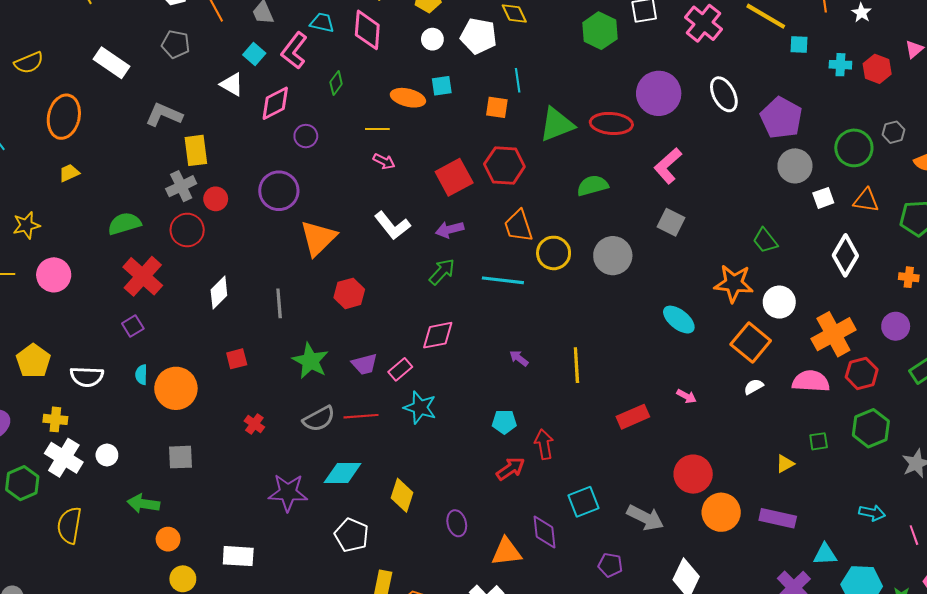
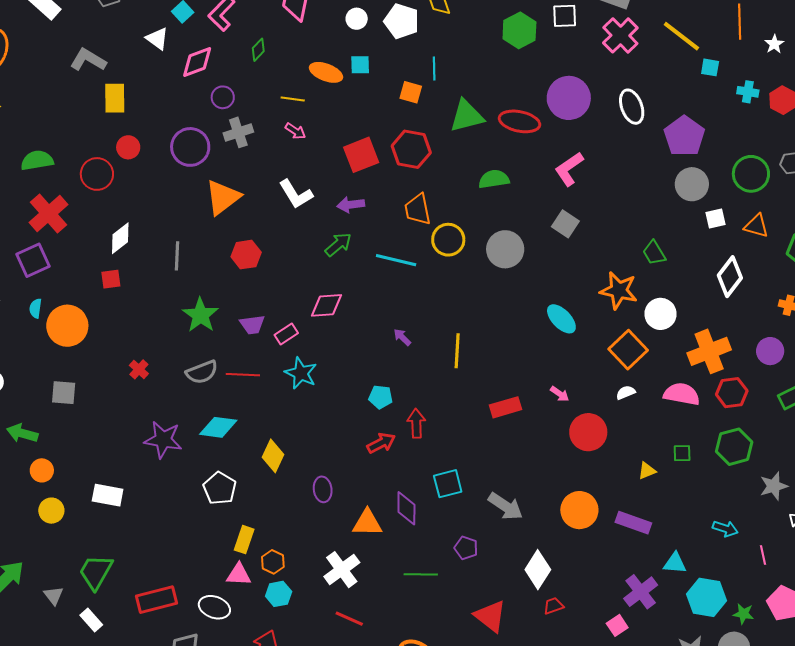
gray cross: (181, 186) -> (238, 132), moved
purple square: (133, 326) -> (33, 260), size x1.6
red square: (237, 359) -> (111, 279), moved
red circle: (693, 474) -> (588, 432), moved

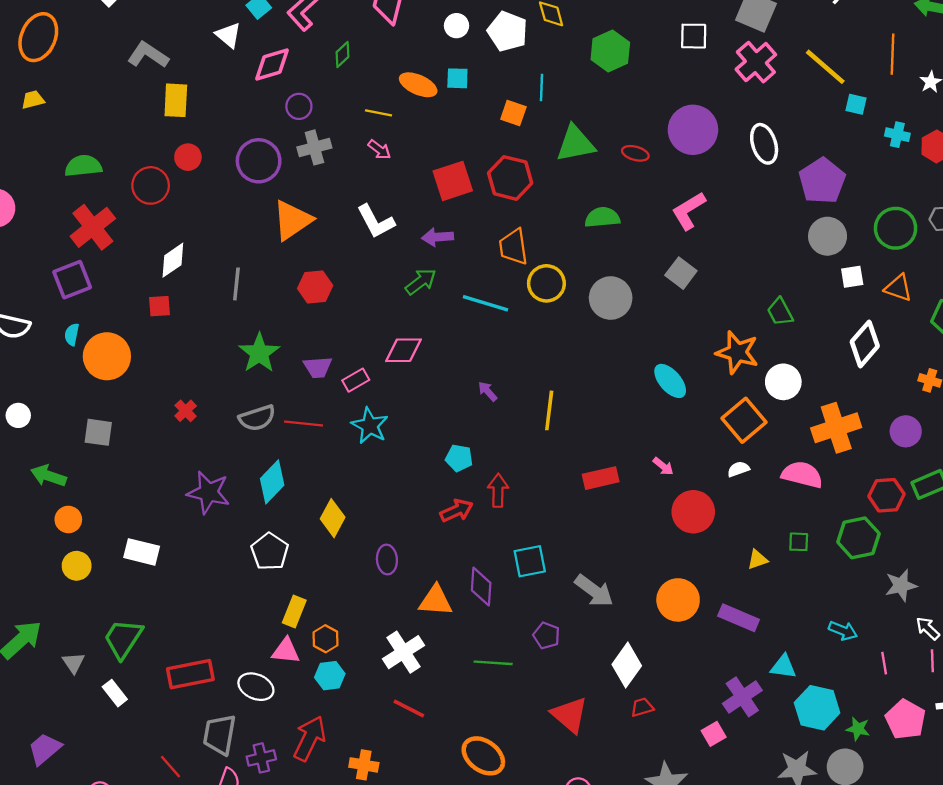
green hexagon: (519, 30) -> (610, 51), moved
red ellipse: (520, 121) -> (635, 153), size x0.6
red hexagon: (732, 393) -> (886, 495), moved
cyan diamond: (218, 427) -> (272, 482), turned -57

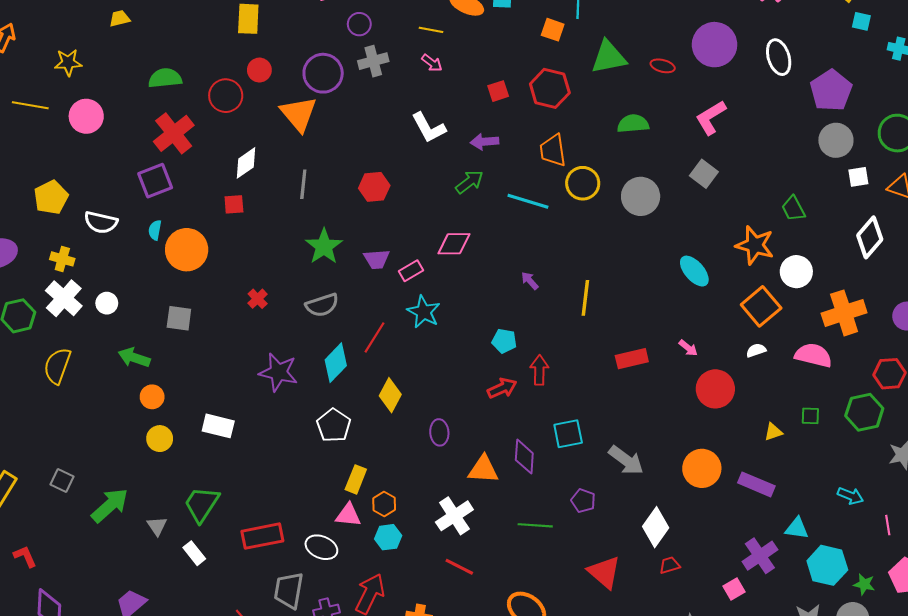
red square: (453, 181) -> (498, 91), size x0.6
orange triangle: (292, 220) -> (299, 114), moved, turned -36
red line: (304, 423) -> (375, 337), moved, turned -64

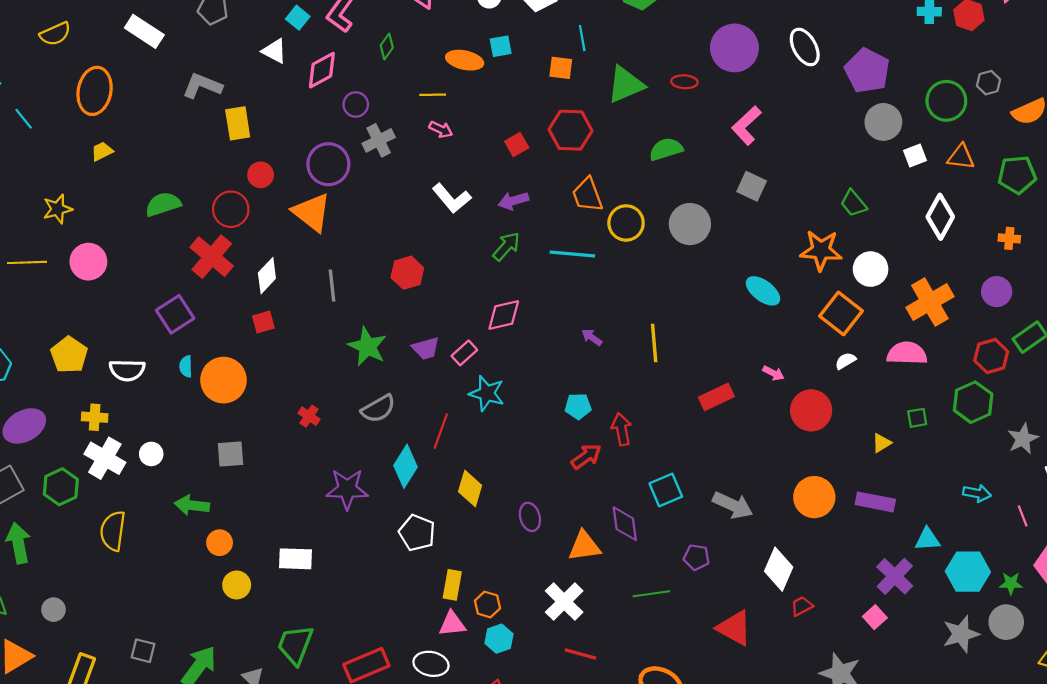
red cross: (174, 133) -> (212, 257), moved

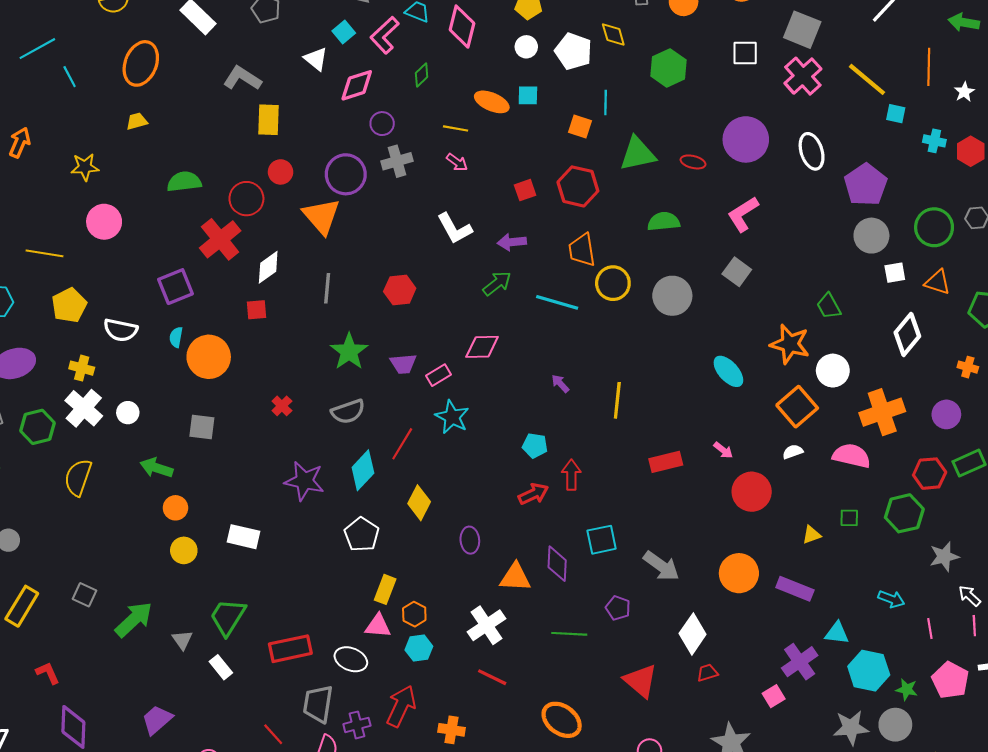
yellow line: (27, 262) -> (44, 253), moved

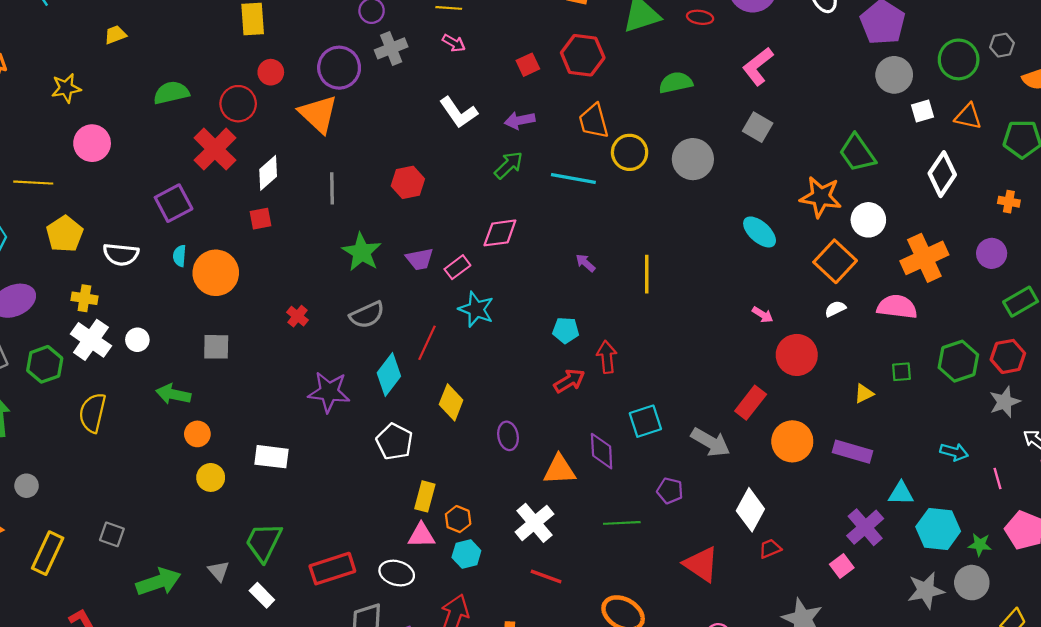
green trapezoid: (829, 306) -> (857, 153), size x1.4
red rectangle: (666, 462) -> (751, 403), moved, turned -32
red hexagon: (930, 474) -> (1008, 356), moved
green arrow: (134, 619) -> (158, 582), moved, turned 30

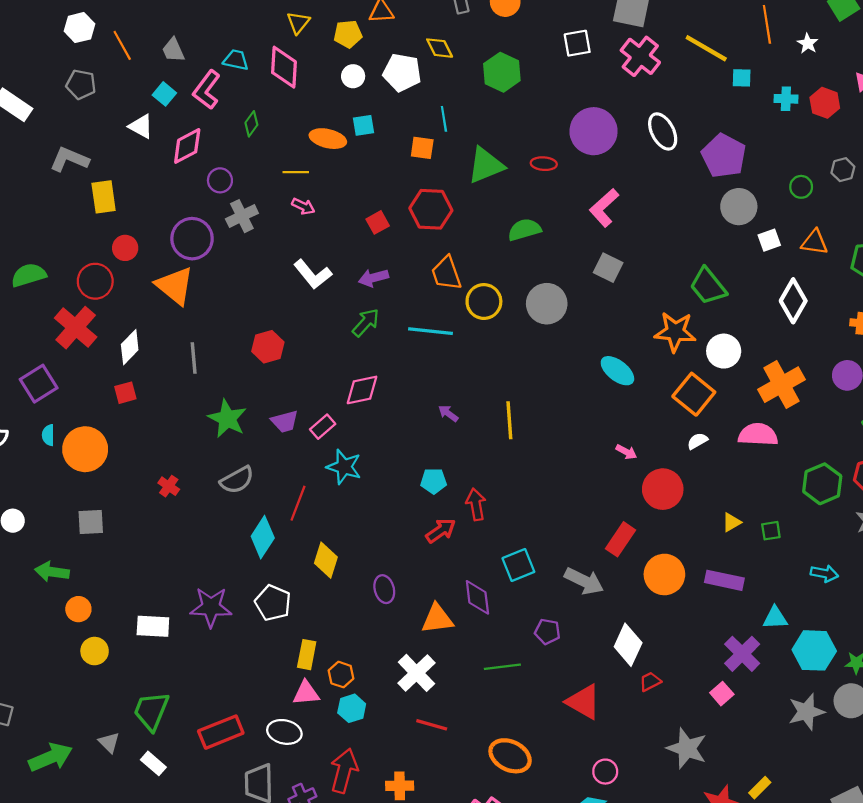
green circle: (959, 59) -> (801, 187), size x0.6
green square: (901, 372) -> (771, 531), moved
purple star: (329, 392) -> (211, 607), moved

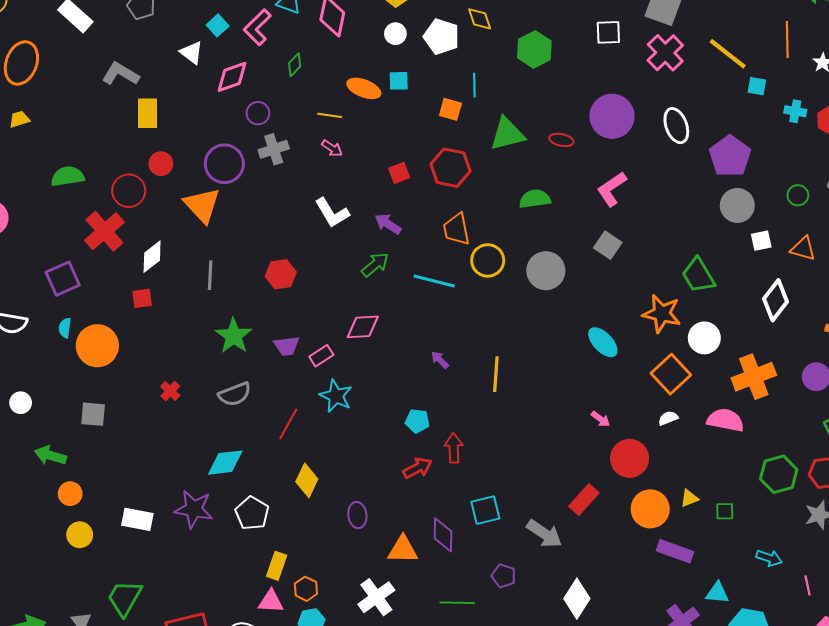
purple arrow: (373, 278) -> (388, 224), turned 40
cyan diamond: (263, 537) -> (225, 463), moved, turned 42
orange circle: (664, 574) -> (650, 509), moved

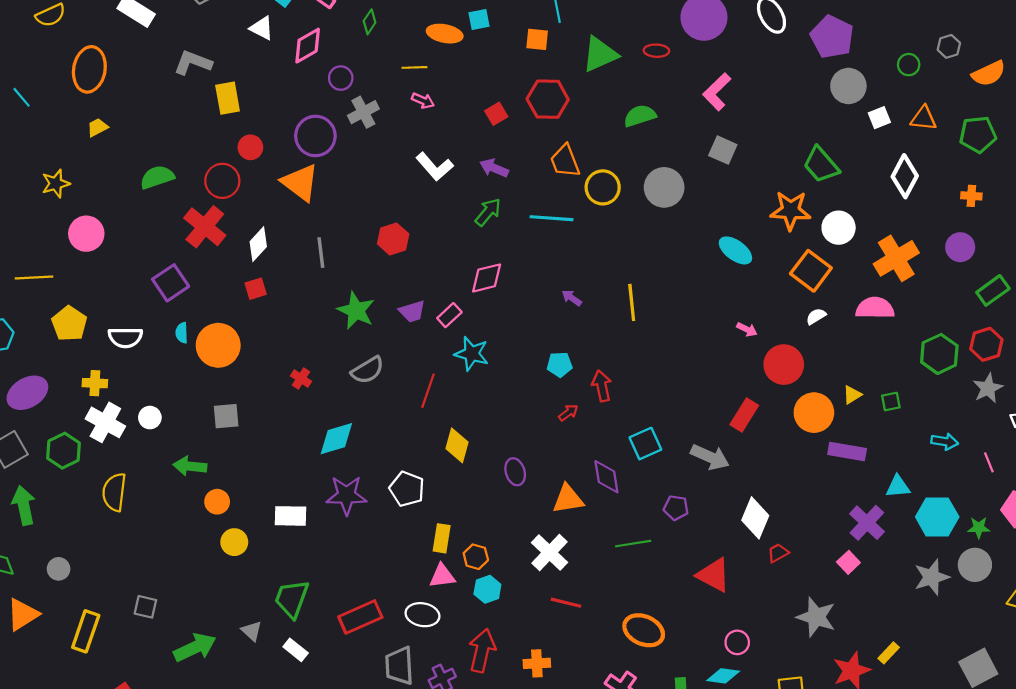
cyan diamond: (225, 463) -> (336, 439), moved
red arrow: (418, 468) -> (568, 413), size x0.7

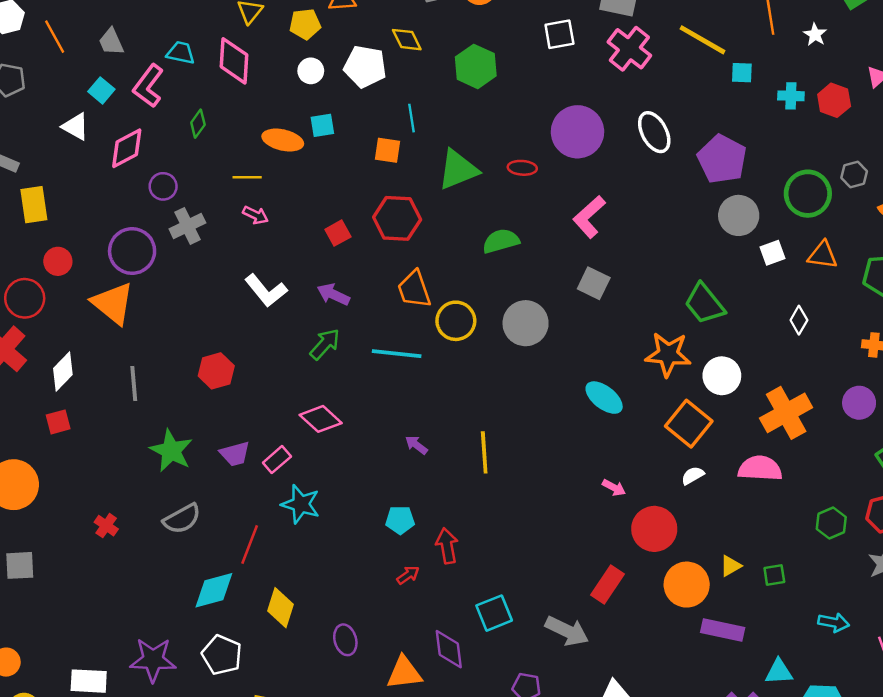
green circle: (909, 65) -> (808, 194), size x1.8
white diamond: (905, 176) -> (799, 320), size x0.6
pink diamond: (487, 278) -> (321, 419), turned 54
green hexagon: (939, 354) -> (831, 523), size x0.7
cyan diamond: (336, 439) -> (214, 590), moved

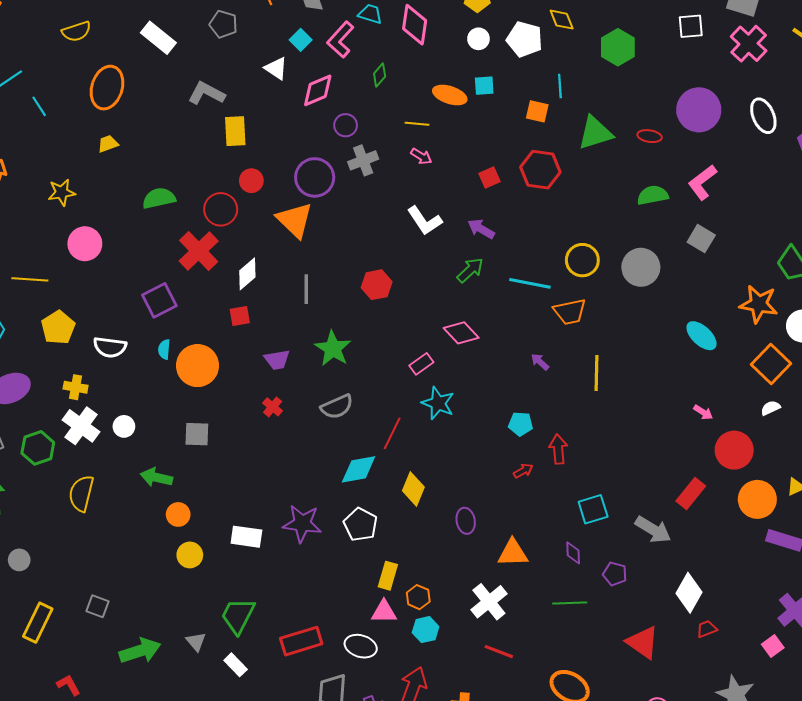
green semicircle: (501, 241) -> (653, 195), moved
orange trapezoid: (414, 289) -> (570, 312), moved, turned -88
purple trapezoid: (235, 454) -> (277, 360), moved
purple diamond: (449, 649) -> (573, 553), moved, size x0.7

